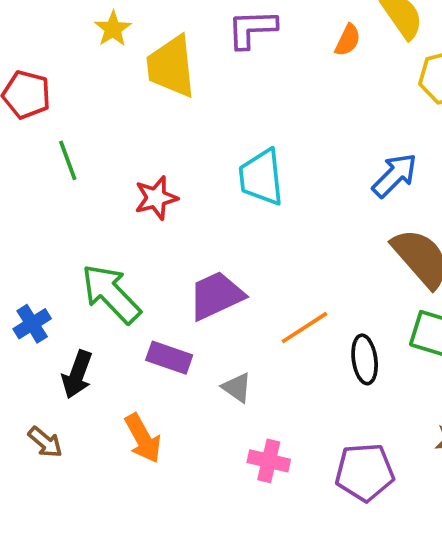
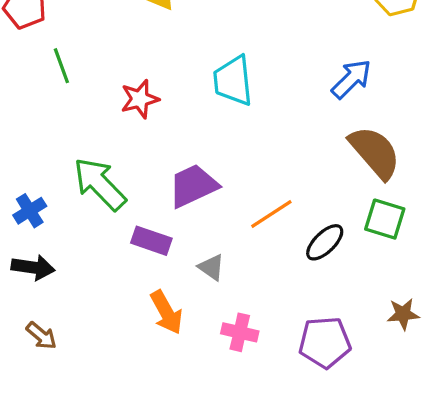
black ellipse: (365, 359) -> (325, 242), turned 54
black arrow: (77, 374) -> (33, 267), moved, turned -102
orange arrow: (143, 438) -> (166, 312), moved
brown arrow: (45, 442) -> (41, 336), moved

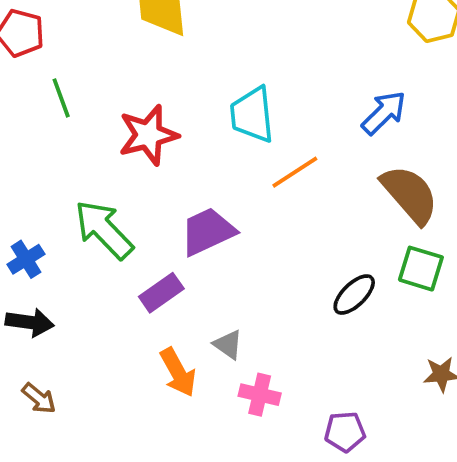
red star: (140, 99) -> (148, 135), size x1.4
orange line: (271, 214) -> (295, 172), moved
purple rectangle: (151, 241) -> (161, 293), turned -54
gray triangle: (211, 267) -> (228, 345), moved
purple pentagon: (325, 342) -> (345, 432), moved, size x0.7

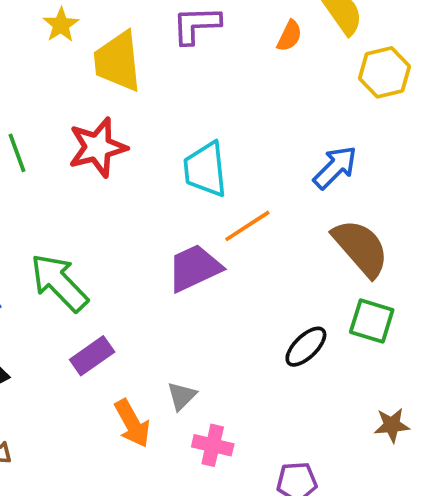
red star: (148, 135) -> (98, 147), moved
purple trapezoid: (208, 231) -> (194, 268), moved
purple rectangle: (161, 293) -> (92, 356), moved
gray triangle: (228, 345) -> (182, 396), turned 40

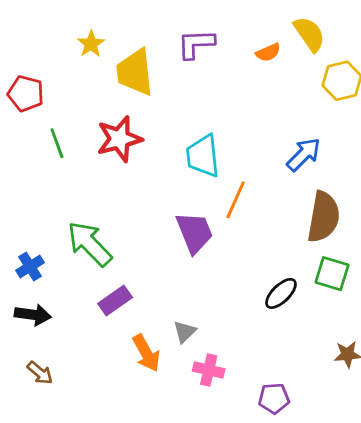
orange semicircle: (289, 36) -> (268, 52), turned 40
orange line: (247, 226) -> (236, 200), turned -33
brown semicircle: (361, 248) -> (324, 217), turned 51
purple trapezoid: (194, 268) -> (194, 232), turned 93

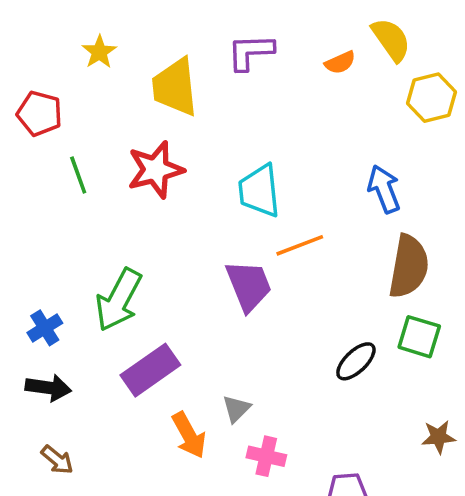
yellow star: (91, 44) -> (99, 52), moved
blue arrow: (304, 155) -> (384, 189), turned -66
orange line: (236, 200) -> (300, 245), turned 45
green arrow: (90, 244) -> (119, 300), turned -108
purple rectangle: (115, 301) -> (150, 370), size x1.4

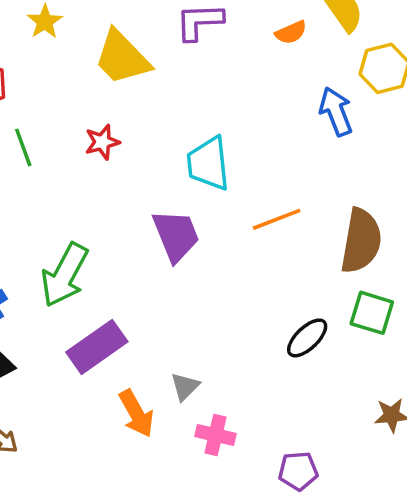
yellow trapezoid: (175, 87) -> (122, 58), turned -38
red star: (156, 170) -> (102, 142), size x0.6
blue arrow: (384, 189) -> (336, 112), moved
orange line: (300, 245) -> (277, 219), moved
purple trapezoid: (249, 286) -> (176, 236), moved

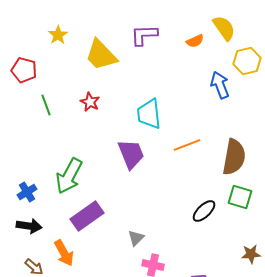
red star: (102, 142) -> (90, 102), turned -30
orange arrow: (136, 413) -> (64, 253), moved

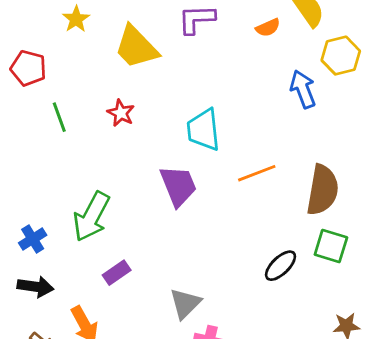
purple rectangle: (87, 216) -> (117, 273), size x0.6
gray triangle: (136, 238) -> (185, 303), size x1.4

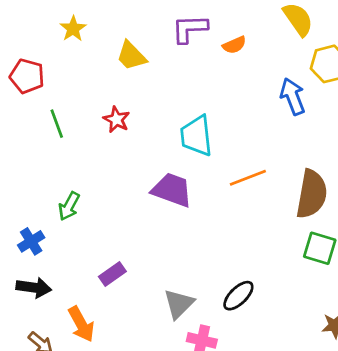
orange semicircle: (268, 28) -> (234, 45), moved
yellow trapezoid: (136, 47) -> (131, 56), size x0.7
purple trapezoid: (178, 186) -> (172, 190), turned -48
green arrow: (91, 217) -> (69, 206), moved, size x0.6
black ellipse: (281, 266) -> (238, 296), moved

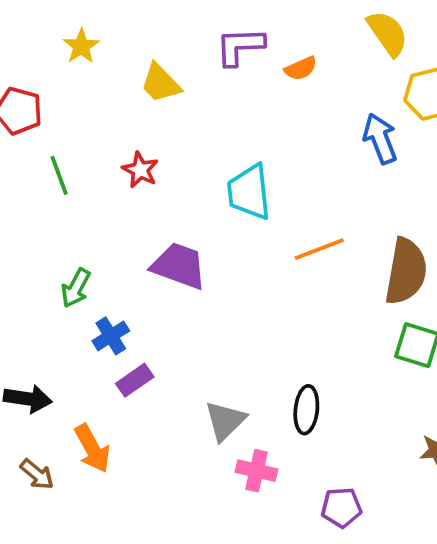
purple trapezoid: (172, 190) -> (179, 266), moved
blue cross: (31, 241) -> (111, 336), moved
black ellipse: (238, 296) -> (306, 410), turned -40

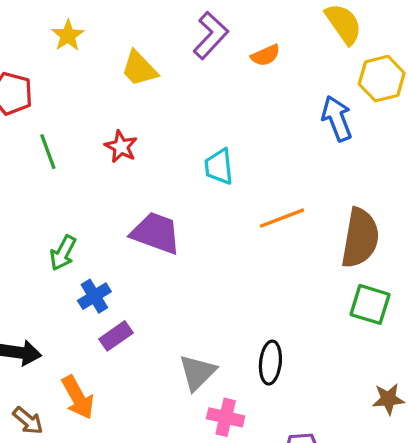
purple L-shape: (240, 46) -> (211, 35), turned 135
cyan trapezoid: (249, 192) -> (219, 167), size x0.7

